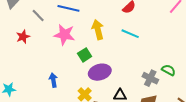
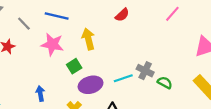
cyan line: (130, 34) -> (123, 78), moved, turned -42
gray cross: (150, 78) -> (145, 71), moved

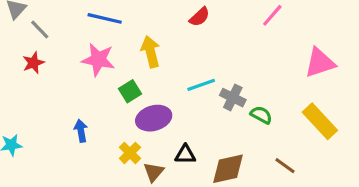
gray line: (24, 24) -> (40, 30), moved
cyan line: (123, 78) -> (201, 85), moved

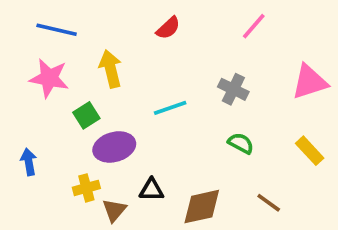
gray cross: (233, 98) -> (233, 89), moved
yellow rectangle: (320, 121) -> (310, 151), size x0.7
yellow cross: (130, 153) -> (86, 188), turned 30

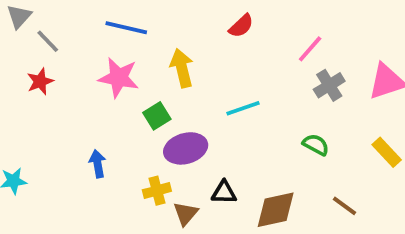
pink line: (254, 26) -> (310, 49), moved
gray cross: (233, 89) -> (329, 85), moved, turned 32

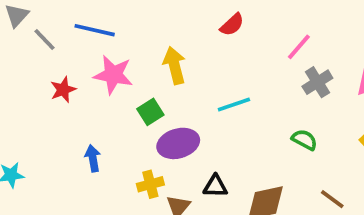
blue line: (126, 28) -> (95, 30), moved
red star: (40, 81) -> (63, 90), moved

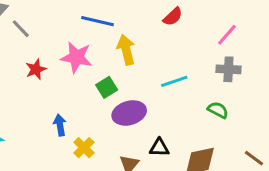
blue line: (95, 30) -> (98, 21), moved
gray cross: (317, 82) -> (228, 69), moved, turned 35
green semicircle: (304, 140) -> (218, 110), moved
yellow cross: (150, 184) -> (84, 148), moved, turned -30

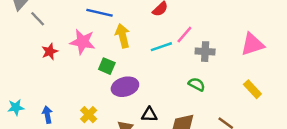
pink line: (227, 35) -> (184, 35), moved
cyan line: (174, 81) -> (161, 47), moved
green square: (107, 87) -> (107, 66), turned -35
blue arrow: (60, 125) -> (47, 115), moved

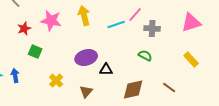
green square: (107, 66) -> (35, 52), moved
blue arrow: (47, 115) -> (15, 76), moved
black triangle: (149, 115) -> (106, 70), moved

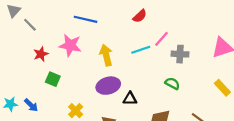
yellow arrow: (84, 16) -> (106, 55), moved
blue arrow: (15, 76) -> (31, 105), turned 144

